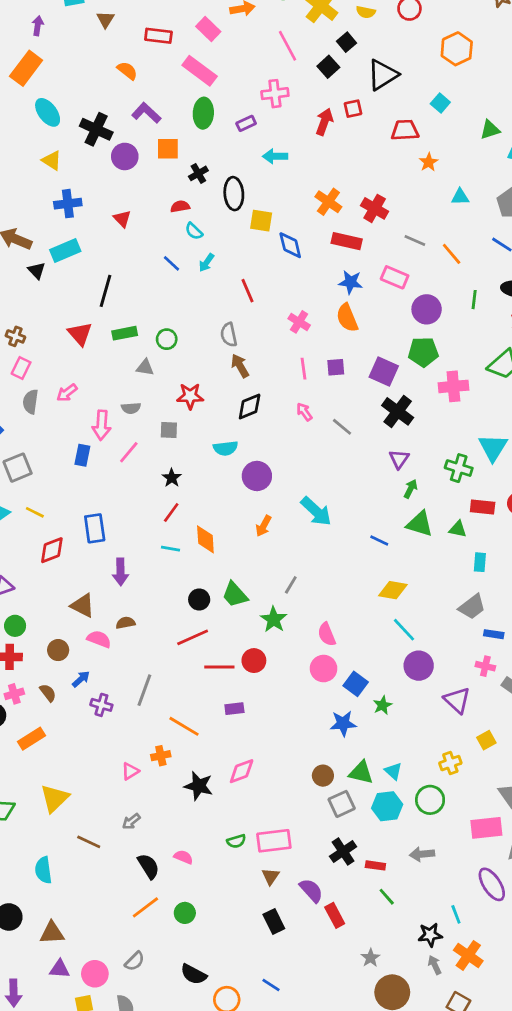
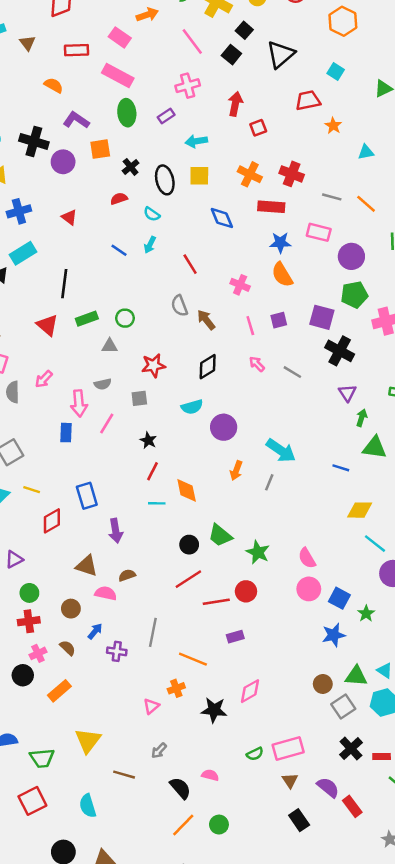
red square: (353, 109) -> (258, 128), moved
yellow square: (261, 221) -> (199, 176), moved
cyan semicircle: (194, 231) -> (152, 214), moved
brown arrow: (240, 366) -> (206, 320), moved
gray line: (291, 585) -> (269, 482), moved

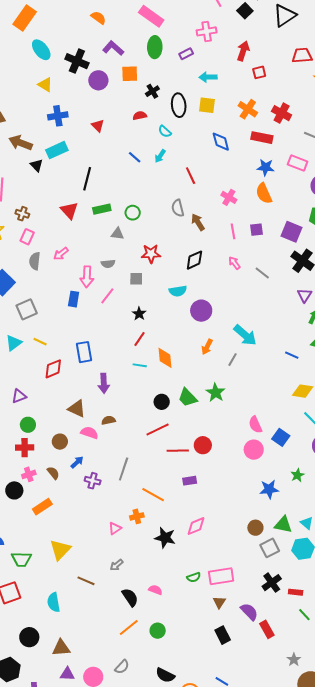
green star: (258, 552) -> (216, 393), moved
blue square: (339, 598) -> (281, 437), moved

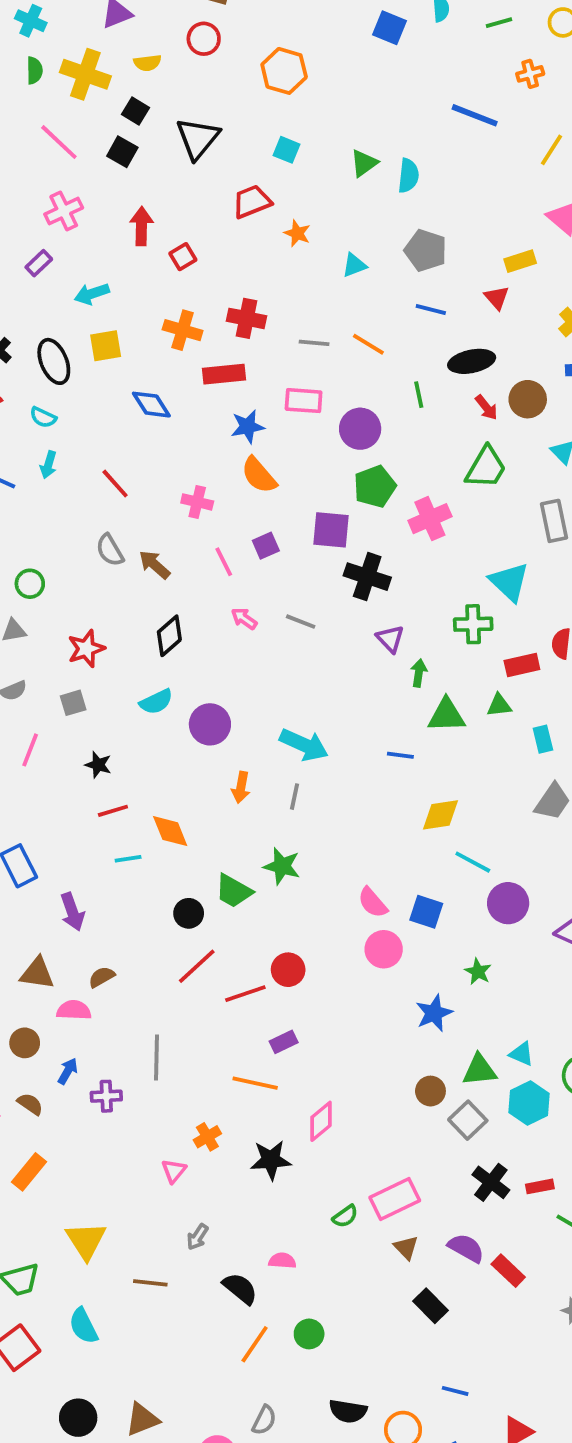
red line: (139, 339) -> (113, 811), turned 56
orange line: (153, 495) -> (255, 1083), moved
cyan semicircle: (54, 602) -> (83, 1326), moved

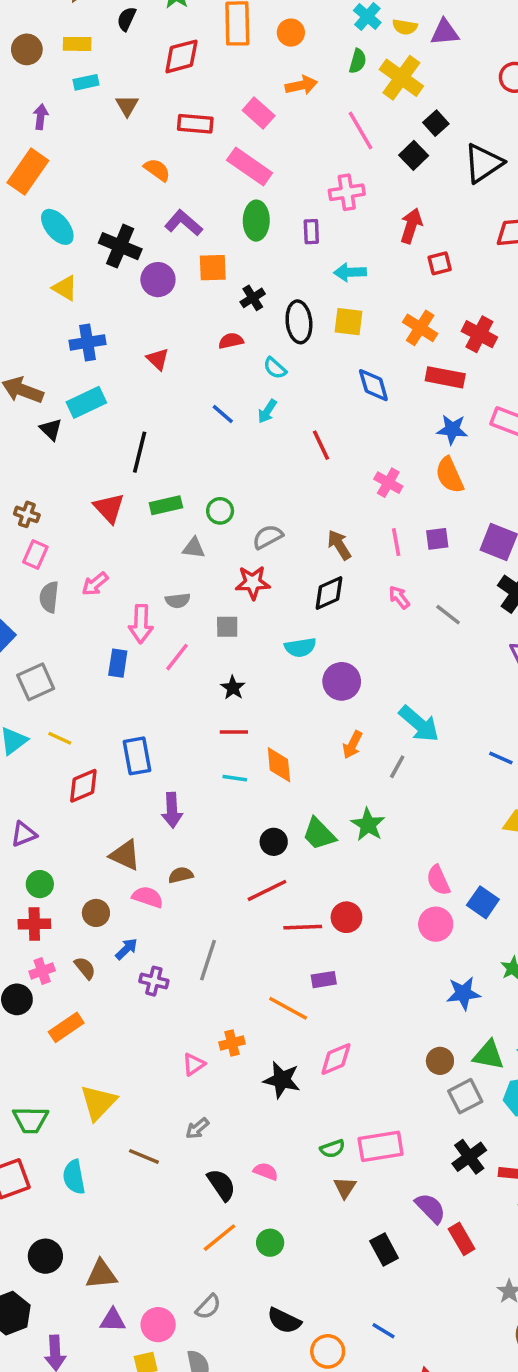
yellow semicircle: (147, 63) -> (405, 27), moved
purple rectangle: (39, 263) -> (311, 232), turned -65
gray semicircle: (110, 550) -> (268, 537), moved, turned 76
brown arrow: (155, 565) -> (339, 545), moved
brown triangle: (406, 1248) -> (345, 1188), moved

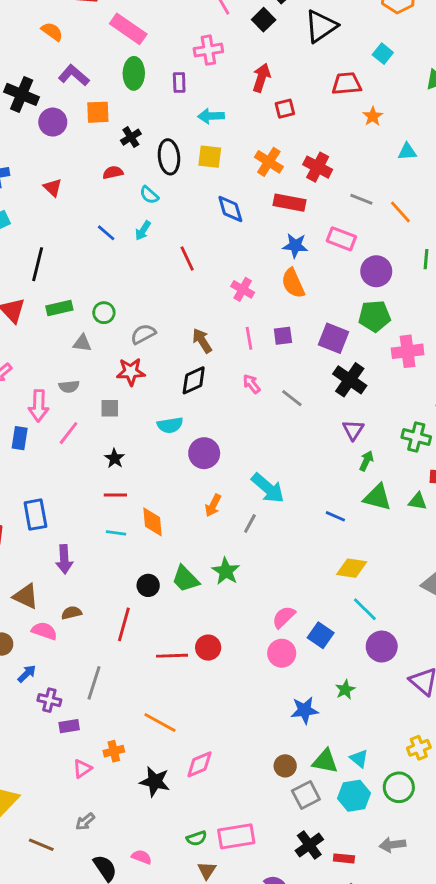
pink semicircle: (438, 880) -> (284, 617), turned 70
red line: (267, 890) -> (124, 624), moved, turned -48
purple rectangle: (324, 980) -> (69, 726), moved

